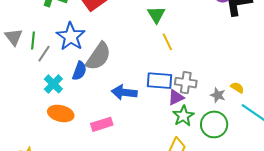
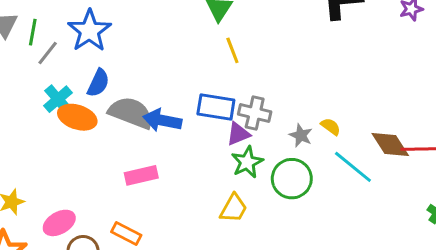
gray semicircle: (98, 56) -> (131, 113), moved, turned -108
orange ellipse: (61, 113) -> (77, 117), moved
pink rectangle: (102, 124) -> (141, 175), moved

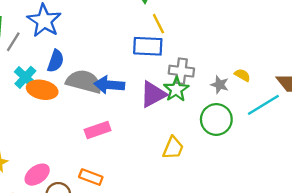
blue rectangle: (216, 107) -> (148, 46), moved
purple triangle: (238, 134) -> (153, 94), moved, size x1.4
green star: (247, 162) -> (176, 89), moved
cyan line: (353, 167) -> (263, 105), turned -64

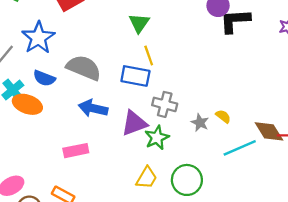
blue semicircle: (56, 61) -> (44, 78), turned 85
gray semicircle: (84, 82) -> (84, 68), moved
green star: (176, 89) -> (157, 138), moved
green circle: (216, 119) -> (187, 180), moved

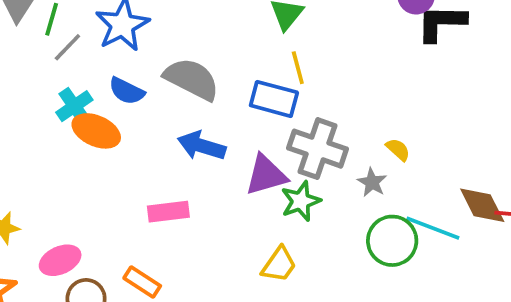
gray cross: (165, 104) -> (317, 149), size x1.4
yellow semicircle: (223, 116) -> (398, 149), moved
cyan line: (240, 148) -> (433, 228), turned 40
green circle: (187, 180) -> (392, 241), moved

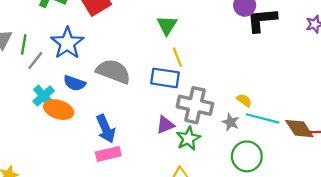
blue arrow: (202, 146) -> (106, 129), moved, turned -124
purple triangle: (266, 175) -> (165, 125), size x0.7
cyan line: (433, 228) -> (263, 118), moved

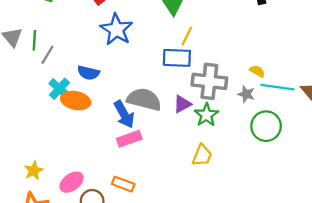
blue star: (67, 43) -> (116, 29), moved
yellow line: (177, 57) -> (187, 36), turned 54
gray semicircle: (113, 71) -> (144, 99), moved

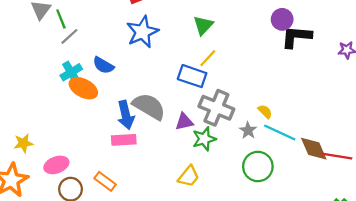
green line: (34, 40) -> (61, 19), turned -42

